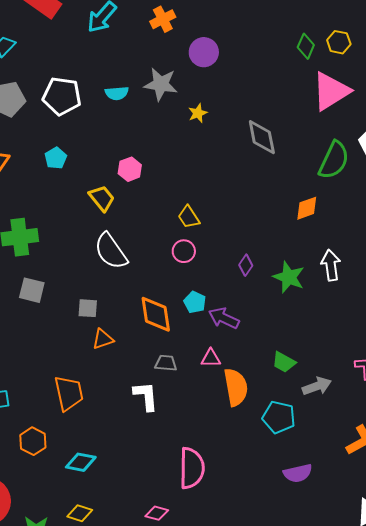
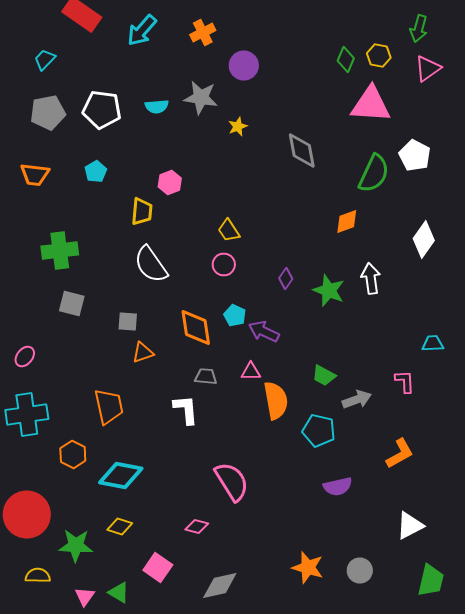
pink triangle: (331, 91) -> (371, 104), turned 36
yellow trapezoid: (102, 198) -> (142, 212), turned 44
cyan diamond: (81, 462) -> (121, 476), size x1.4
pink semicircle: (192, 468) -> (232, 482), turned -33

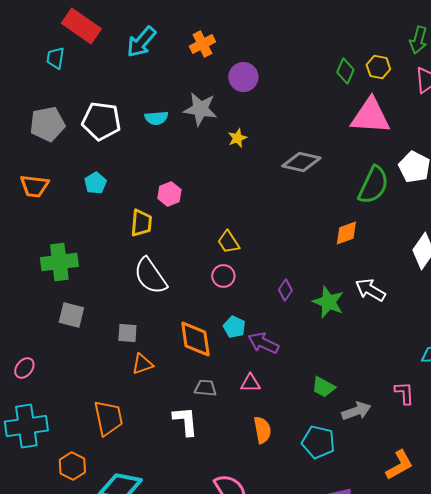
cyan trapezoid: (45, 60) -> (55, 58), moved, turned -35
gray diamond: (302, 150) -> (301, 162), turned -66
white arrow: (371, 278) -> (370, 290), turned -52
orange semicircle: (276, 400) -> (262, 430), moved, size x0.7

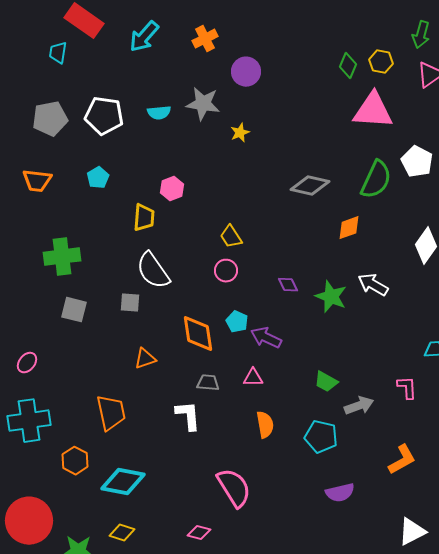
gray diamond: (301, 162) -> (310, 186), moved
purple diamond: (285, 290) -> (288, 285), turned -60
gray square: (127, 333) -> (130, 303), moved

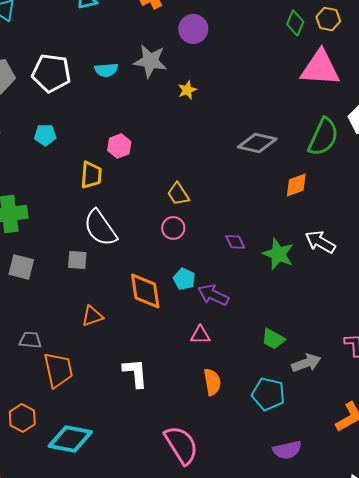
cyan pentagon: (98, 178) -> (45, 135), turned 30
gray trapezoid: (208, 383) -> (30, 340), moved

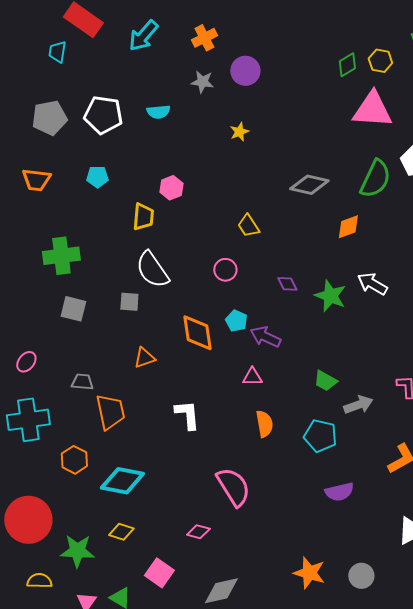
green diamond: (295, 23) -> (347, 65), turned 35
gray star: (150, 61) -> (202, 82), moved, size x0.7
yellow trapezoid: (178, 194) -> (248, 226), moved

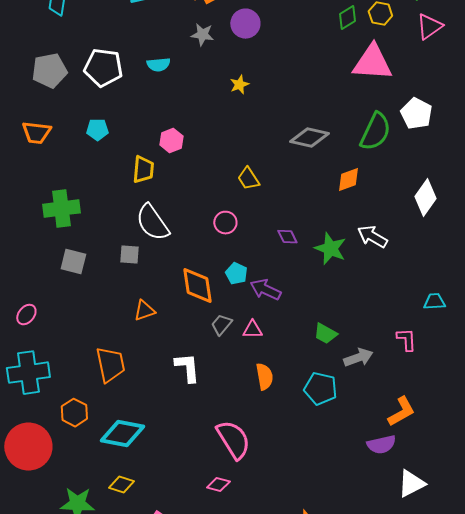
gray trapezoid: (82, 382) -> (221, 325), moved, turned -55
purple semicircle: (339, 492) -> (381, 445), moved
red circle: (28, 520) -> (28, 447), moved
pink diamond: (198, 532) -> (218, 485), moved

